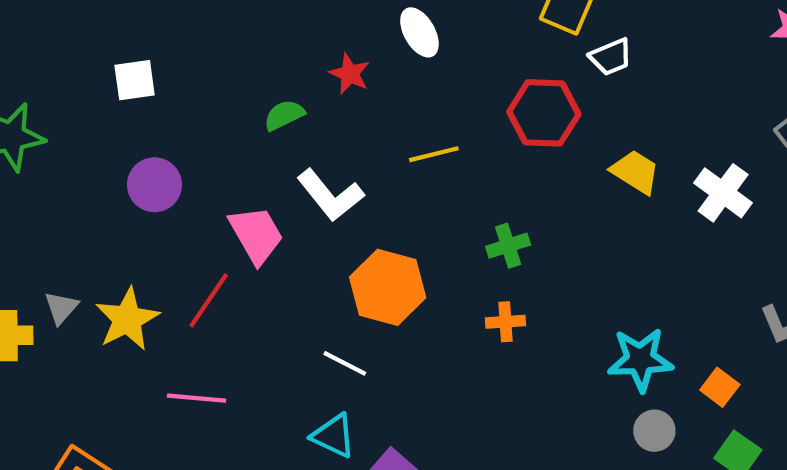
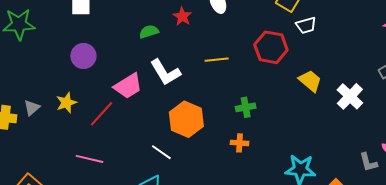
pink trapezoid: (256, 235) -> (128, 86), turned 80
yellow star: (127, 319) -> (66, 103), moved, size x0.7

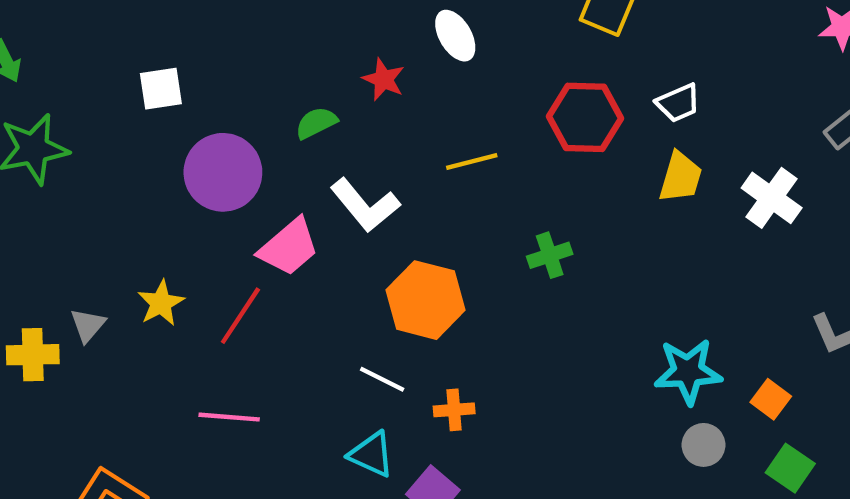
white trapezoid: (306, 25) -> (678, 103), moved
purple circle: (83, 56) -> (223, 172), moved, size x1.4
yellow trapezoid: (310, 81) -> (681, 177), turned 75
orange cross: (239, 143) -> (454, 410), moved

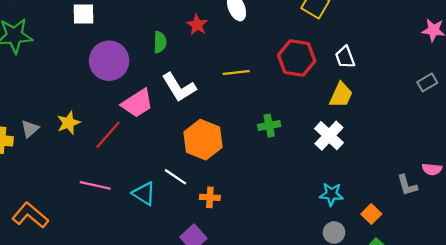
white trapezoid: (678, 103) -> (345, 57), turned 85
green semicircle: (316, 123) -> (160, 42), turned 110
white cross: (772, 198) -> (329, 136), moved
cyan star: (688, 371) -> (331, 194), size x0.7
cyan triangle: (371, 454) -> (144, 194), moved

